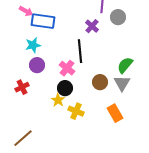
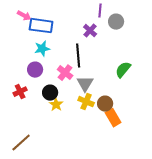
cyan star: (33, 45) -> (42, 49), moved
brown circle: (100, 82) -> (105, 104), moved
gray triangle: (122, 83) -> (85, 84), moved
black circle: (65, 88) -> (50, 93), moved
yellow cross: (76, 111) -> (86, 102), moved

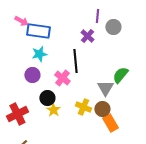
gray triangle: (85, 84) -> (105, 88), moved
red cross: (20, 92) -> (17, 114), moved, size x1.5

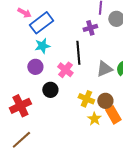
blue rectangle: (38, 31) -> (41, 23), turned -45
purple cross: (87, 36) -> (90, 28), turned 32
gray triangle: (105, 88) -> (104, 69), moved, turned 36
yellow star: (53, 110) -> (94, 119), moved

